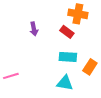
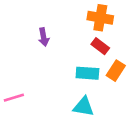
red rectangle: (67, 32) -> (100, 46), moved
orange rectangle: (90, 67) -> (116, 71), moved

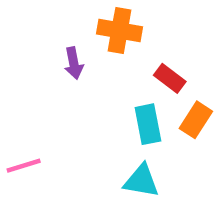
orange cross: (100, 18) -> (120, 30), moved
cyan rectangle: (87, 73) -> (148, 124), turned 75

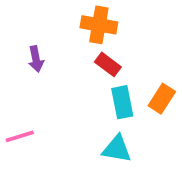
purple arrow: (74, 63) -> (36, 59), moved
red rectangle: (170, 78) -> (108, 64), moved

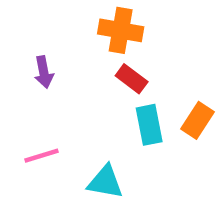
pink line: (20, 136) -> (42, 156), moved
cyan triangle: (117, 149) -> (105, 182), moved

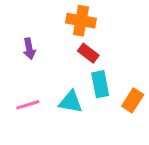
orange rectangle: (197, 120) -> (133, 100), moved
cyan triangle: (105, 182) -> (71, 102), moved

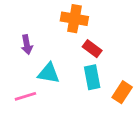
red rectangle: (88, 53) -> (92, 49), moved
cyan triangle: (71, 102) -> (49, 73), moved

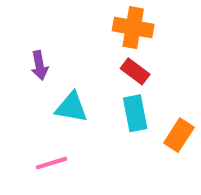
orange cross: (74, 19) -> (133, 28), moved
pink line: (25, 96) -> (51, 163), moved

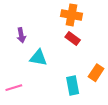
cyan rectangle: (135, 113) -> (73, 86), moved
pink line: (51, 163) -> (14, 88), moved

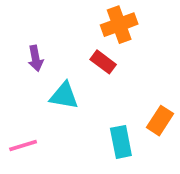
orange cross: (72, 15) -> (119, 25), turned -30
red rectangle: (73, 38) -> (103, 62), moved

